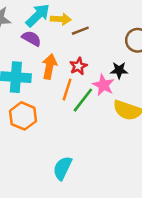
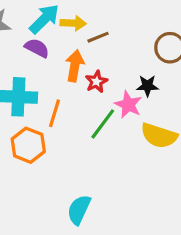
orange arrow: (49, 66) -> (75, 66), moved
orange line: (67, 90) -> (54, 113), moved

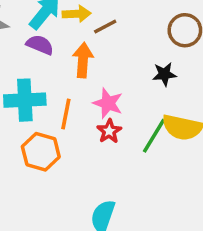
red star: (96, 82) -> (109, 131), moved
pink star: (128, 105) -> (108, 103), moved
green line: (103, 124) -> (154, 136), moved

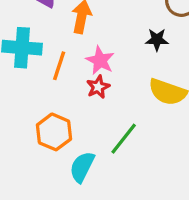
green line: (154, 136) -> (124, 139), moved
orange hexagon: (41, 152) -> (54, 132), moved

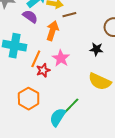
red star: (98, 87) -> (43, 70), moved
cyan semicircle: (82, 167) -> (58, 117), moved

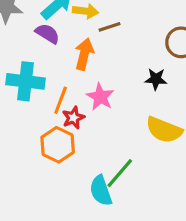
orange hexagon: (29, 99) -> (58, 145), moved
cyan semicircle: (58, 117) -> (101, 191), turned -48

